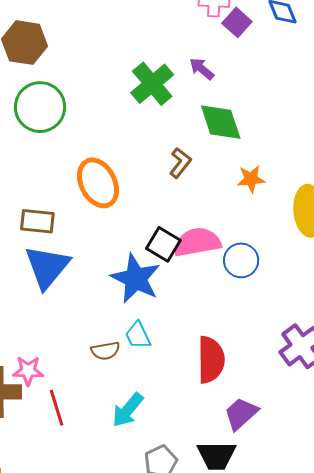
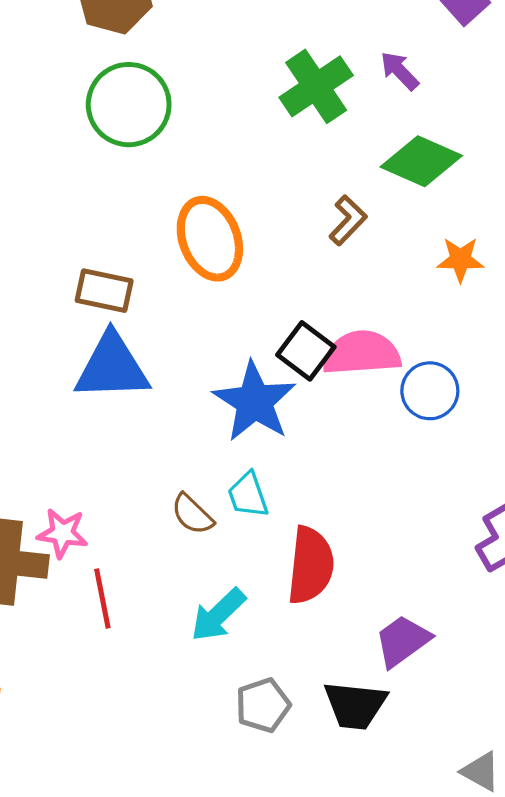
green diamond: (221, 122) -> (421, 161), turned -54
blue triangle: (47, 267) -> (112, 367), turned 42
brown semicircle: (105, 351) -> (192, 514), turned 48
red semicircle: (211, 360) -> (311, 565), moved

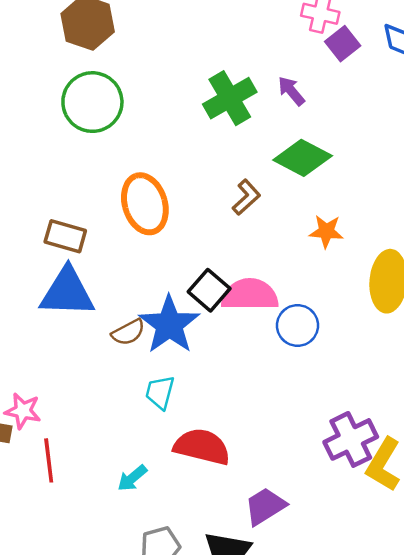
cyan trapezoid: (248, 495) -> (160, 392), turned 30
brown semicircle: (192, 514) -> (128, 332), moved, turned -76
red semicircle: (311, 565) -> (202, 447), turned -86
cyan arrow: (218, 615) -> (132, 478), size x0.7

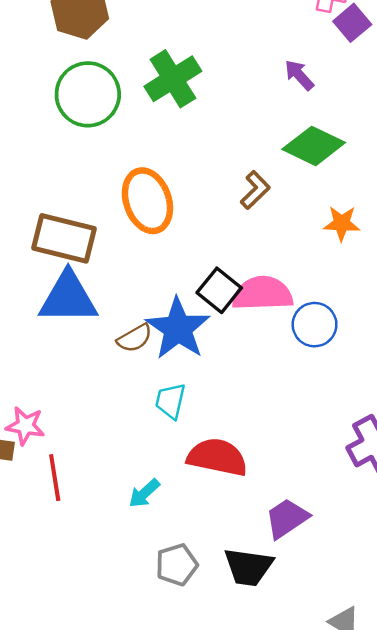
green cross: (230, 98) -> (173, 79), moved
brown rectangle: (65, 236) -> (64, 238), size x1.4

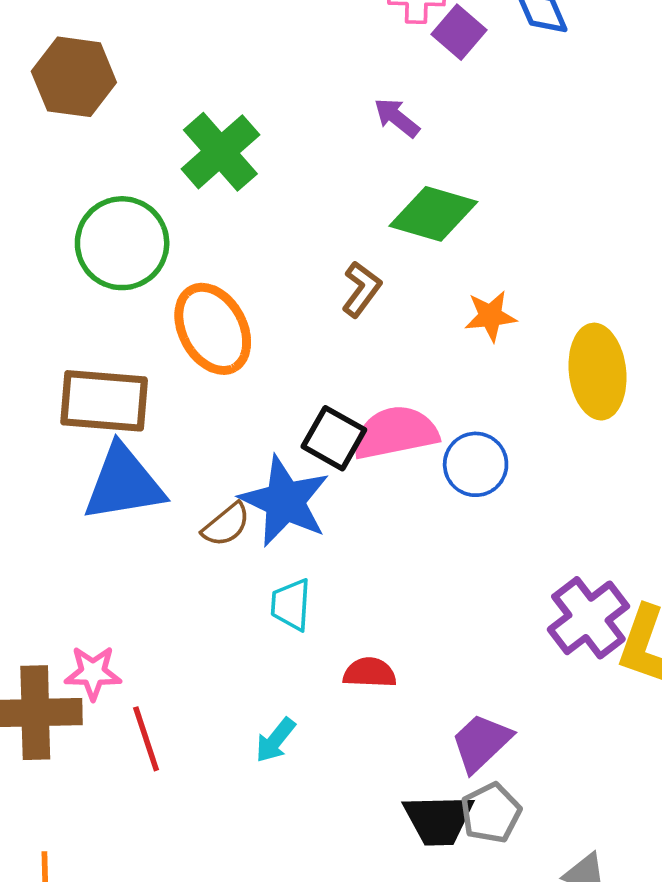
green circle: (88, 94) -> (122, 243), moved
red semicircle: (217, 457) -> (370, 673), size x0.6
gray pentagon: (177, 565) -> (491, 813), moved

